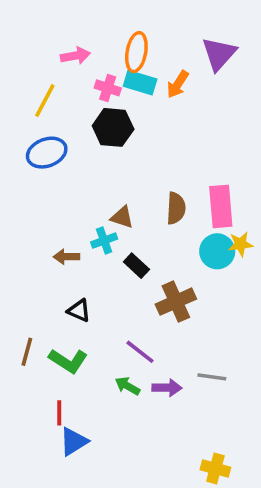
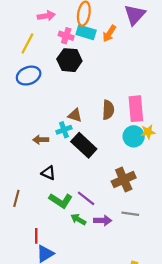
black rectangle: (136, 266) -> (84, 145), size x1.6
brown cross: (176, 302) -> (124, 180), moved
green L-shape: (68, 361) -> (61, 201), moved

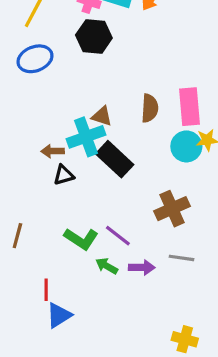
cyan cross: (64, 130) -> (86, 137), size x1.6
black triangle: (48, 173) -> (64, 175), moved, turned -40

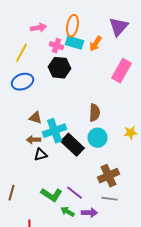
pink rectangle: (190, 107) -> (122, 71), moved, turned 35
brown triangle: (102, 116) -> (36, 118), moved
cyan circle: (186, 146) -> (98, 138), moved
gray line: (182, 258) -> (110, 199), moved

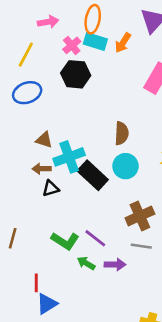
pink cross: (56, 46) -> (72, 45), turned 32

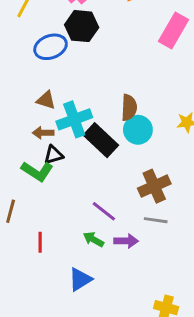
blue ellipse: (27, 93) -> (51, 47), moved
brown semicircle: (122, 133) -> (129, 108), moved
green L-shape: (65, 241) -> (37, 171), moved
red line: (36, 283) -> (40, 242), moved
blue triangle: (47, 304) -> (80, 279), moved

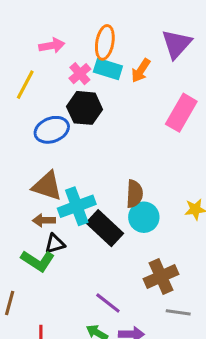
brown triangle: (46, 100) -> (47, 186), size x1.5
gray line: (156, 220) -> (178, 312), moved

